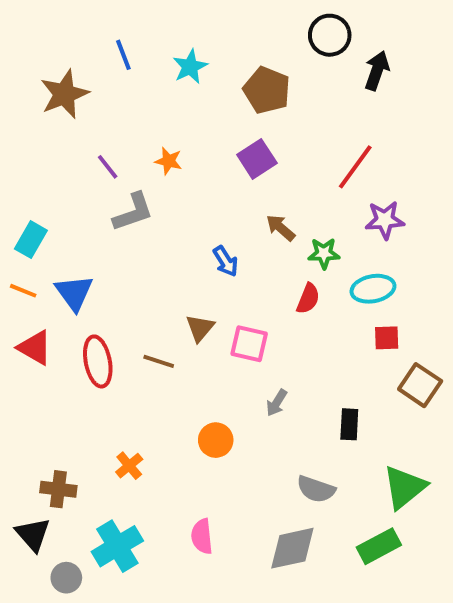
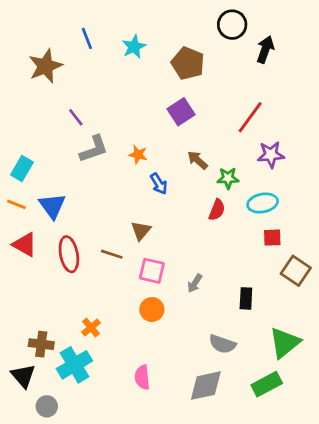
orange star: (169, 161) -> (138, 155), moved
pink square: (249, 344) -> (152, 271), moved
cyan cross: (117, 546) -> (74, 365), moved

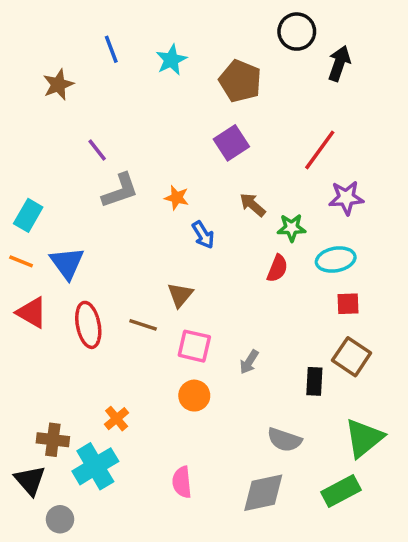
brown star: (45, 66) -> (58, 85), size x0.7
brown square: (296, 271) -> (352, 357), moved

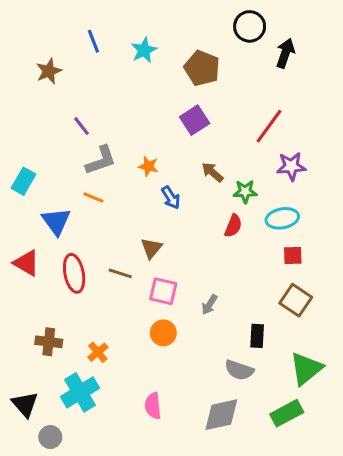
orange line: (21, 261) -> (93, 198), moved
black rectangle: (314, 381) -> (257, 336), moved
brown cross: (53, 440) -> (49, 342), moved

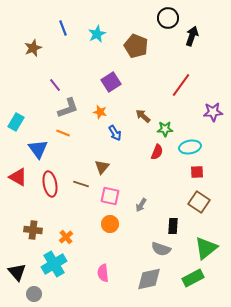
purple square: (195, 120) -> (111, 82), moved
purple star: (291, 166) -> (213, 112), moved

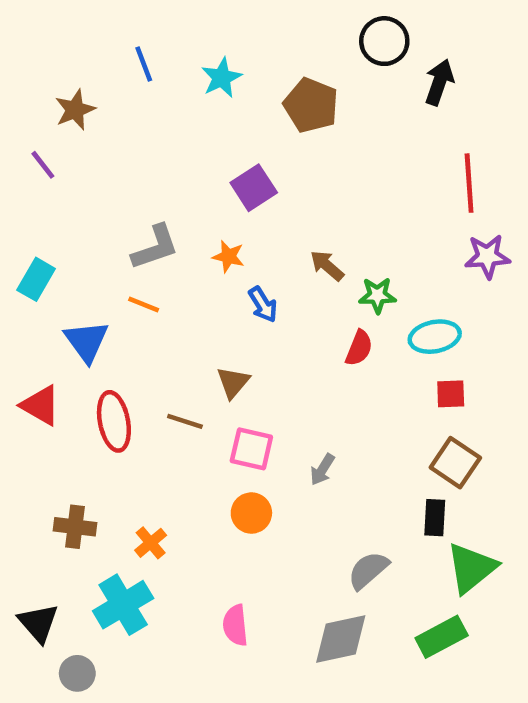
purple line: (55, 85) -> (43, 165), moved
red line: (181, 85) -> (469, 183), moved, turned -40
black rectangle: (173, 226) -> (435, 518), moved
gray semicircle: (161, 249) -> (368, 570), turned 120

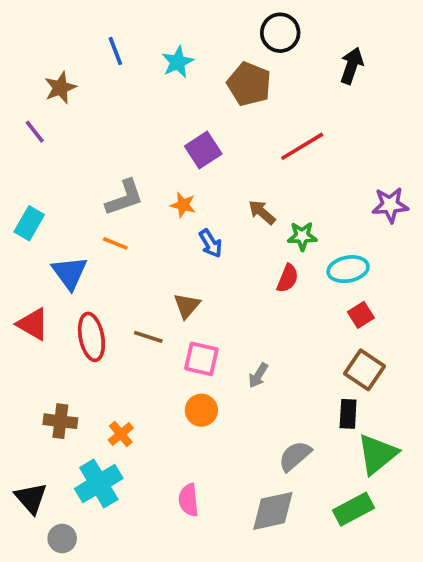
black circle: (384, 41) -> (280, 33), moved
red line: (469, 183) -> (302, 146), moved, turned 63
red square: (451, 394) -> (361, 315), turned -30

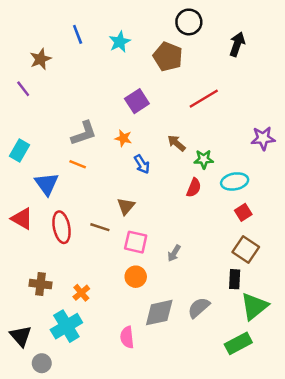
gray diamond: (273, 511) -> (159, 313), moved

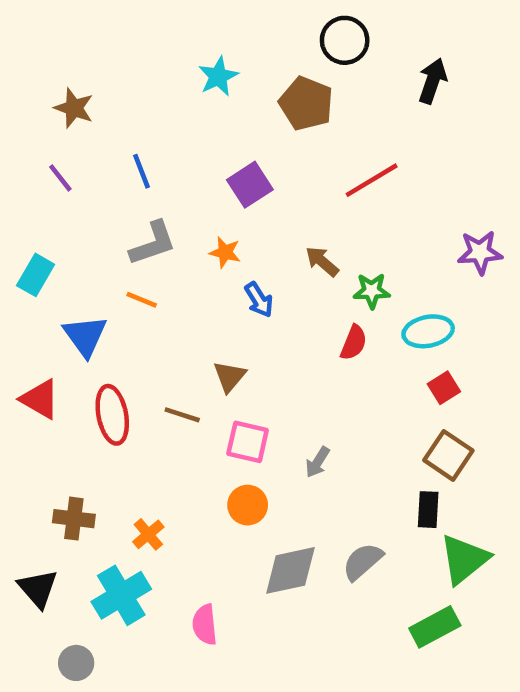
blue line: (78, 34) -> (142, 171), moved
brown star: (41, 59) -> (74, 108), turned -30
purple line: (23, 89) -> (60, 178), moved
black triangle: (21, 336) -> (38, 589), moved
pink semicircle: (127, 337) -> (205, 625), moved

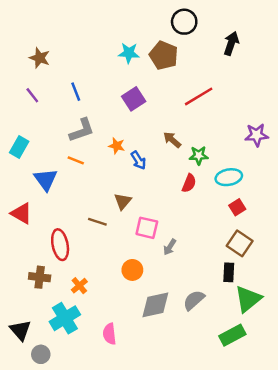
cyan star: (218, 76) -> (129, 53), moved, turned 30
orange star: (225, 252) -> (117, 146), moved
red ellipse: (112, 415) -> (60, 245), moved
pink square: (248, 442) -> (147, 228), moved
black triangle: (38, 589) -> (20, 330), moved

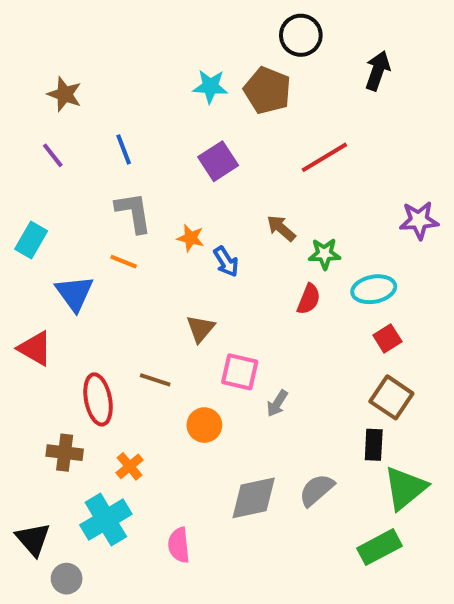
gray L-shape: (82, 130) -> (133, 212), turned -80
brown line: (97, 222) -> (155, 380), moved
orange circle: (132, 270) -> (204, 425), moved

